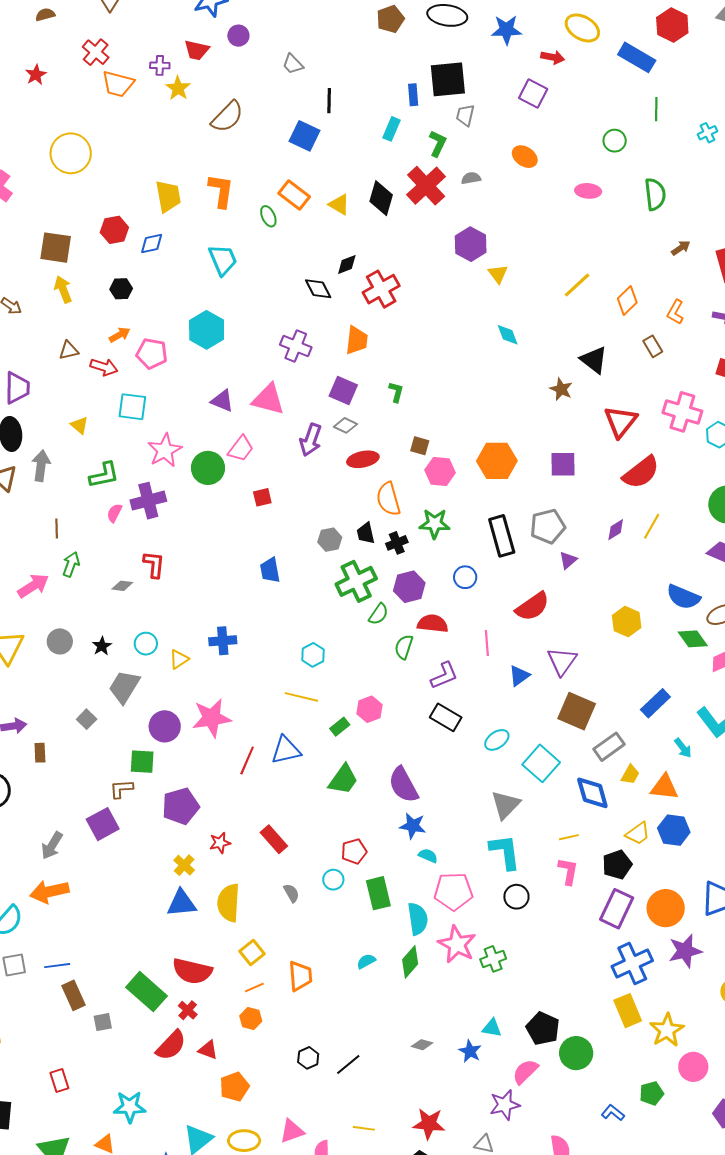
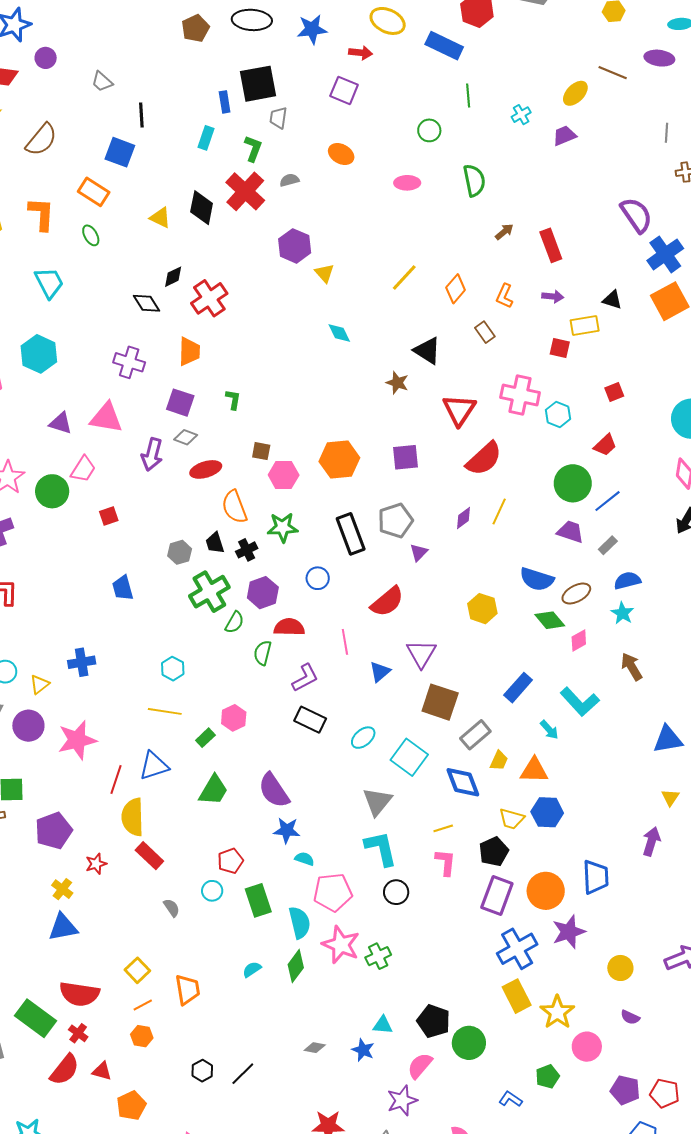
orange rectangle: (294, 195) -> (94, 192), moved
purple circle: (165, 726) -> (28, 726), moved
yellow trapezoid: (638, 833) -> (512, 819), turned 56
yellow semicircle: (229, 903) -> (133, 817), moved

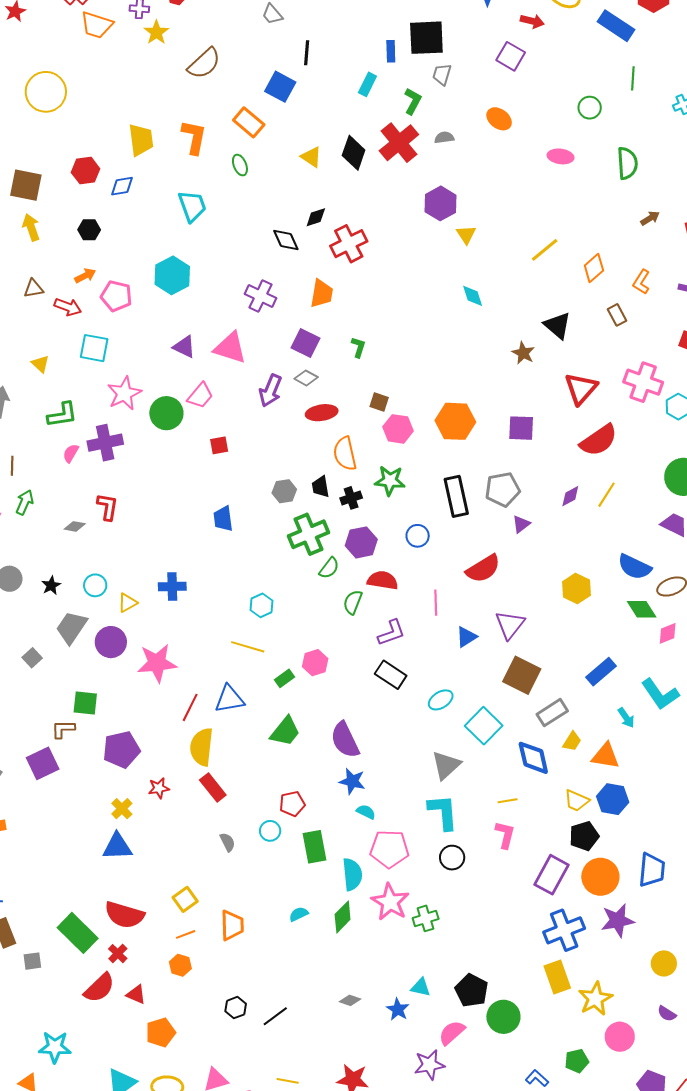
black pentagon: (494, 852) -> (584, 836), moved

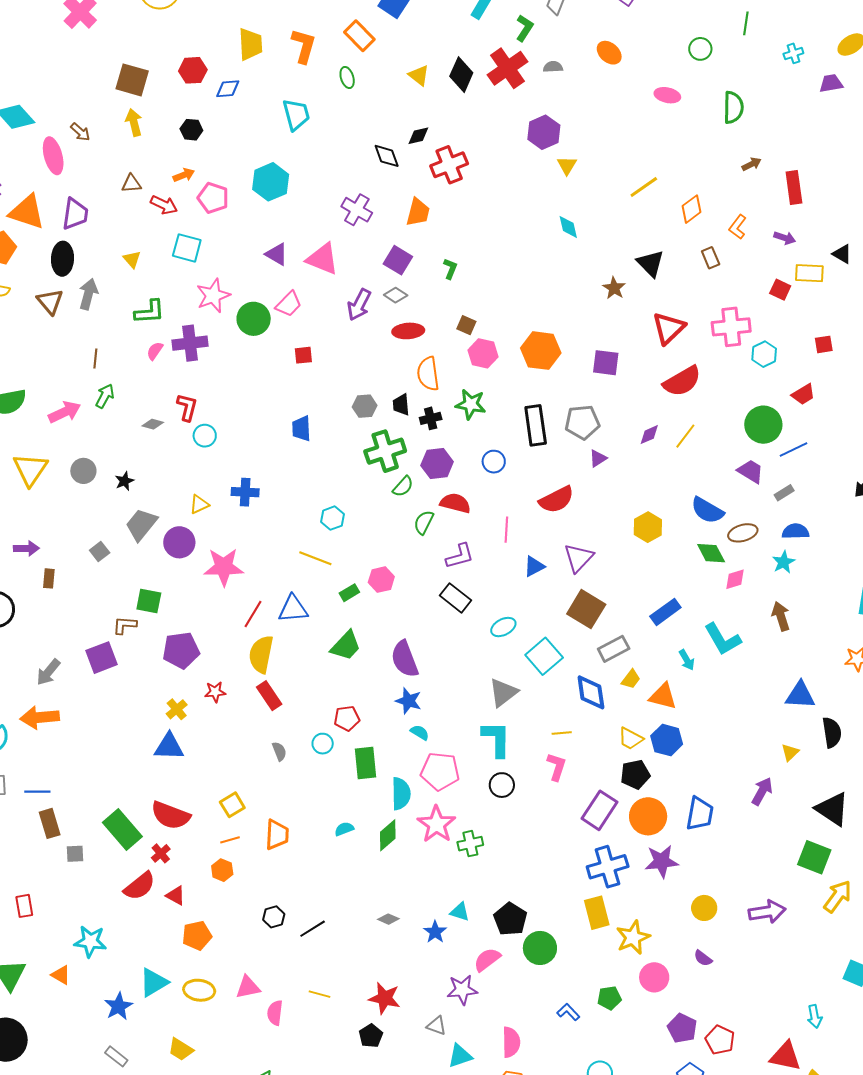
pink cross: (643, 382) -> (731, 327), turned -30
cyan circle: (95, 585) -> (205, 436), moved

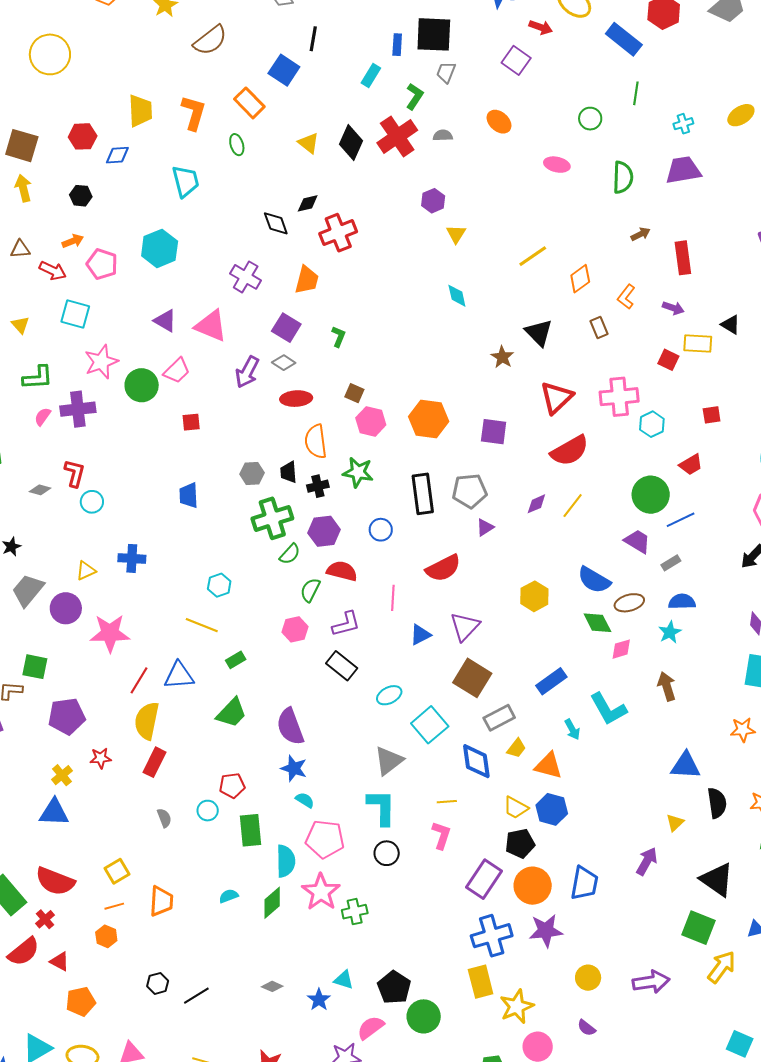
purple trapezoid: (831, 83) -> (683, 170), moved, size x1.5
purple hexagon: (544, 132) -> (433, 201), size x0.7
pink hexagon: (381, 580) -> (295, 629), moved
red rectangle: (269, 696) -> (154, 762), turned 60

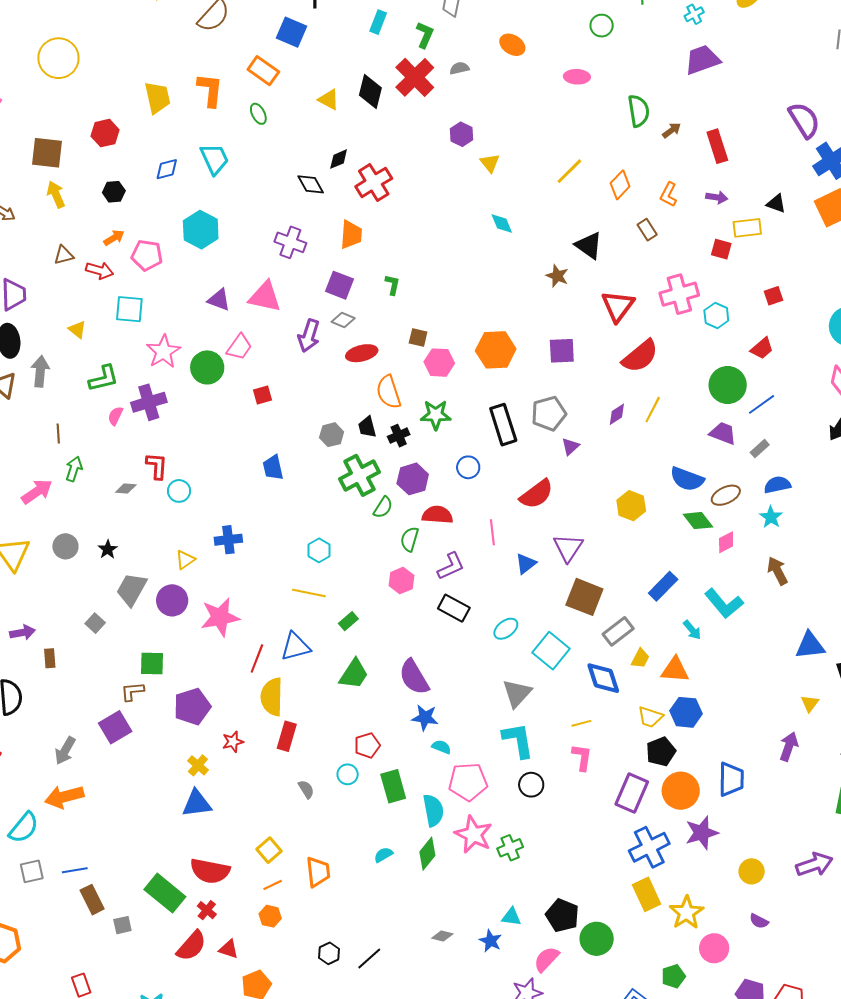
blue diamond: (117, 155) -> (167, 169), moved
green semicircle: (623, 177) -> (639, 111), moved

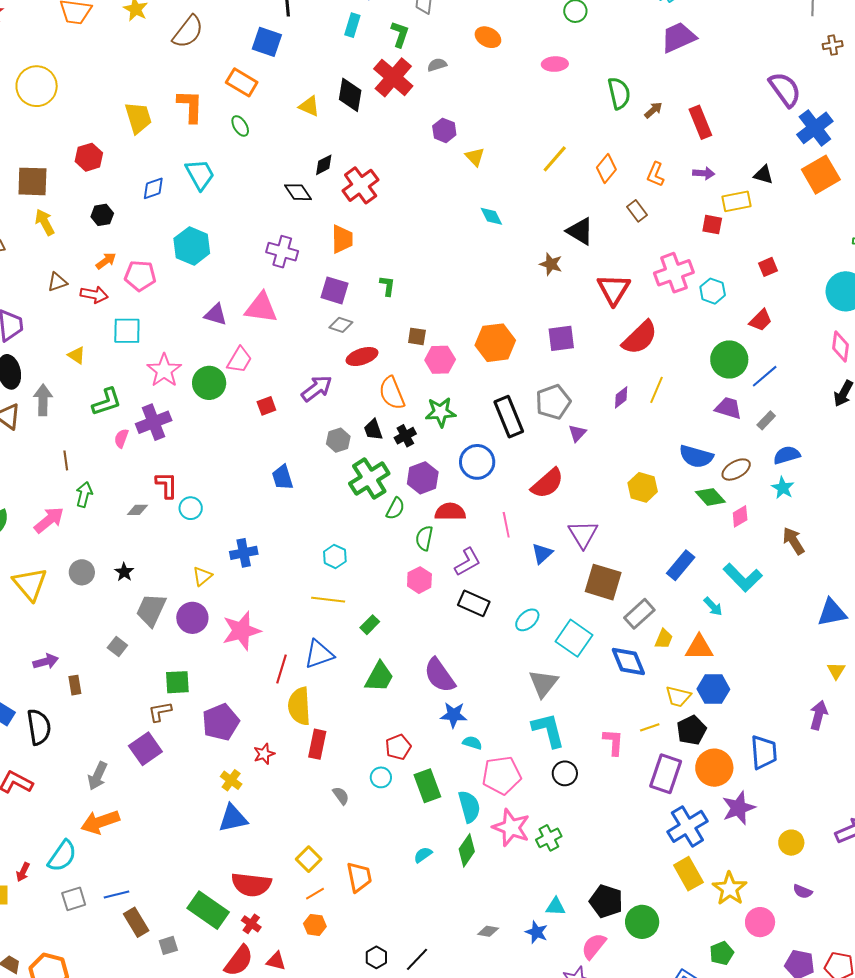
purple arrow: (309, 336) -> (317, 388), moved, turned -140
blue circle: (468, 467) -> (477, 462), size x1.5
yellow line: (581, 723) -> (650, 727), moved

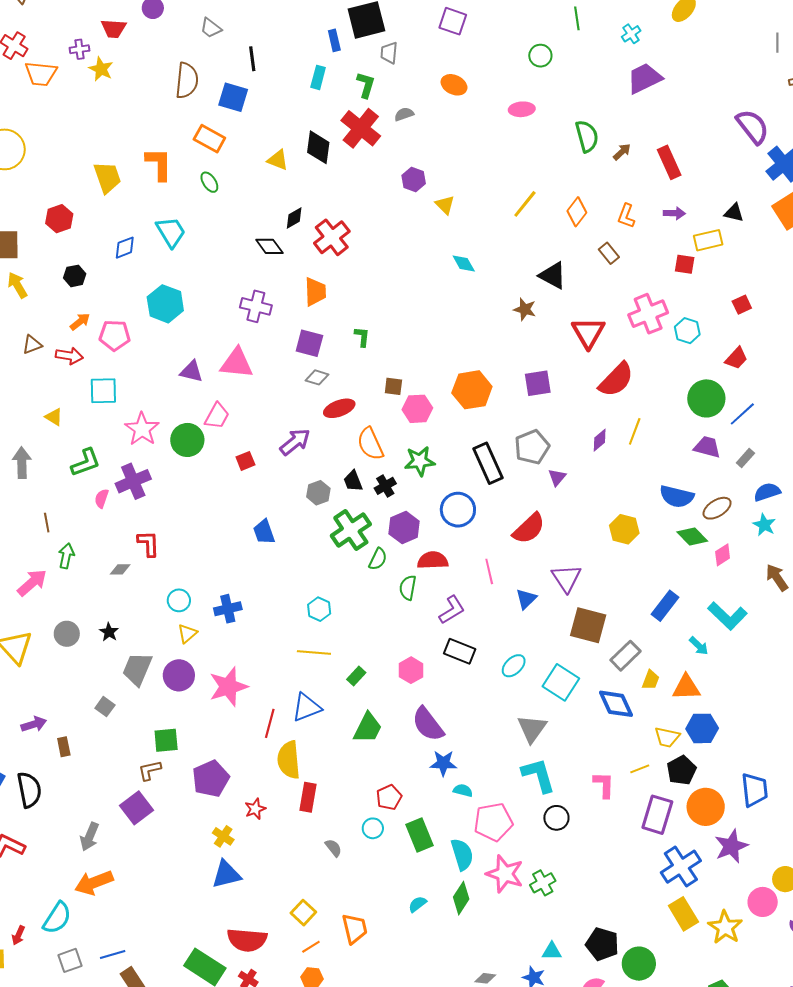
brown semicircle: (188, 32) -> (187, 80), moved, turned -30
cyan circle: (191, 508) -> (179, 600), moved
pink hexagon: (419, 580) -> (411, 670), moved
pink circle: (760, 922) -> (763, 902), moved

